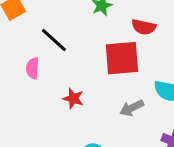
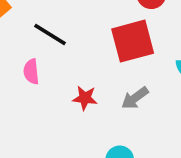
gray arrow: (132, 108) -> (135, 98), moved

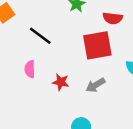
pink semicircle: (31, 72) -> (30, 69), moved

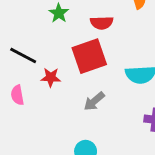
red star: (61, 82) -> (51, 77), moved

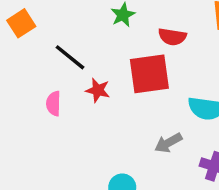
gray arrow: (94, 101) -> (168, 143), moved

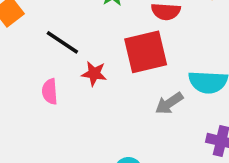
gray arrow: (168, 143) -> (169, 103), moved

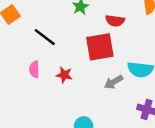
red star: (94, 74) -> (64, 75), moved

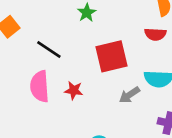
red semicircle: (115, 21) -> (155, 34), moved
pink semicircle: (34, 69) -> (40, 86), size x1.6

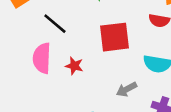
gray arrow: (129, 95) -> (127, 89), moved

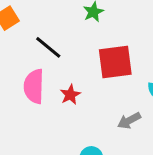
red star: (74, 66) -> (70, 95), turned 30

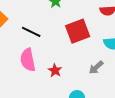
red star: (70, 95) -> (55, 70), moved

